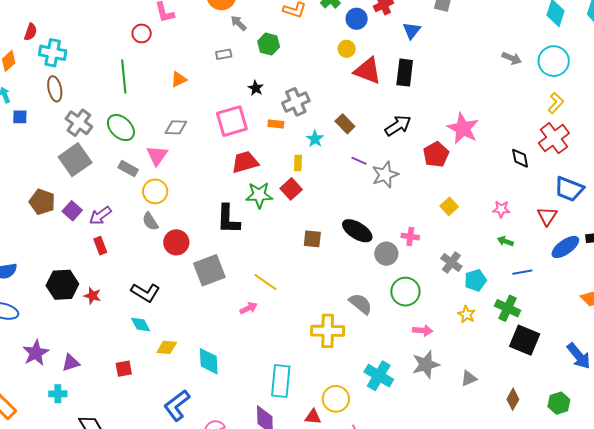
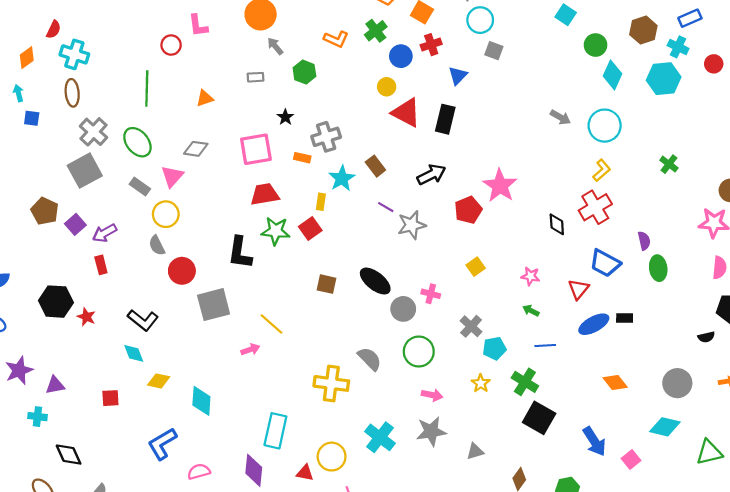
cyan star: (315, 139) -> (342, 178), size x1.4

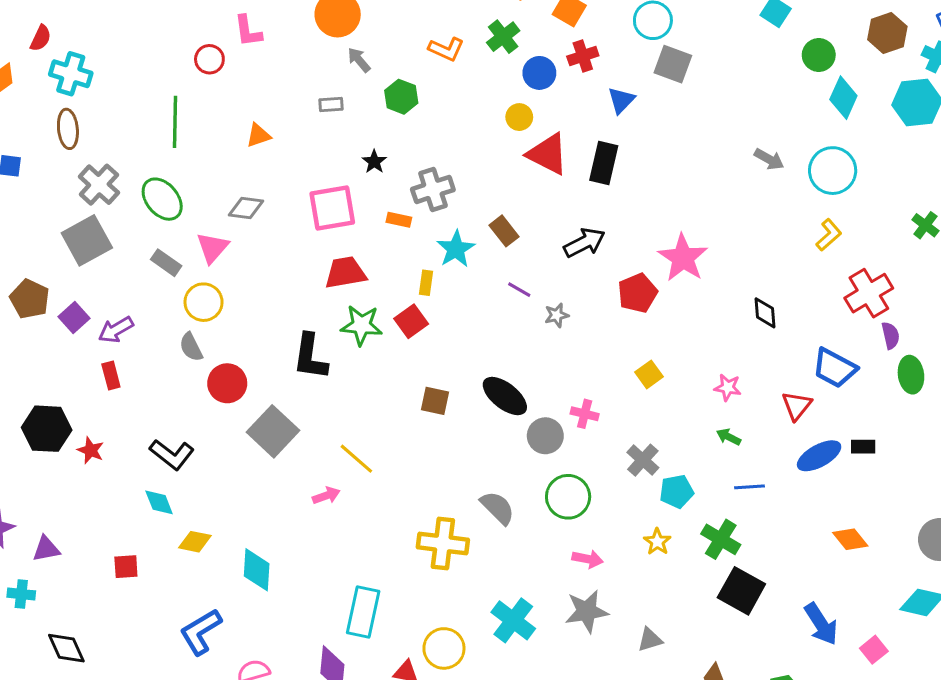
gray square: (494, 51) -> (673, 64), size x1.4
red cross: (595, 207) -> (869, 293), moved
gray star: (412, 225) -> (557, 315), size x0.6
gray square: (214, 305) -> (273, 431), turned -32

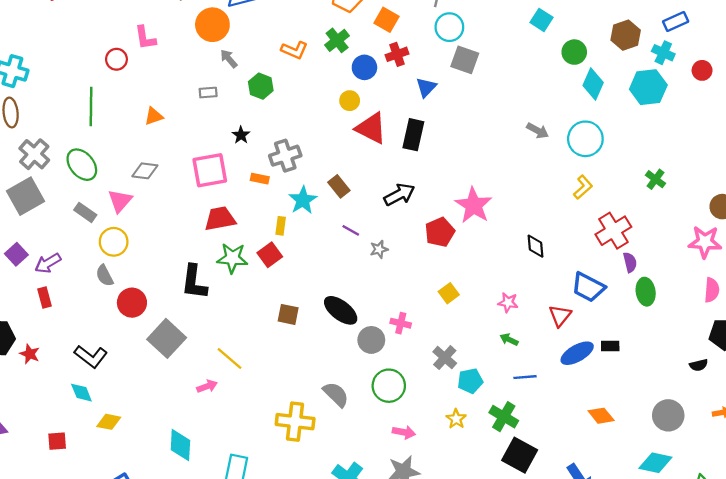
cyan diamond: (257, 570) -> (180, 445), moved

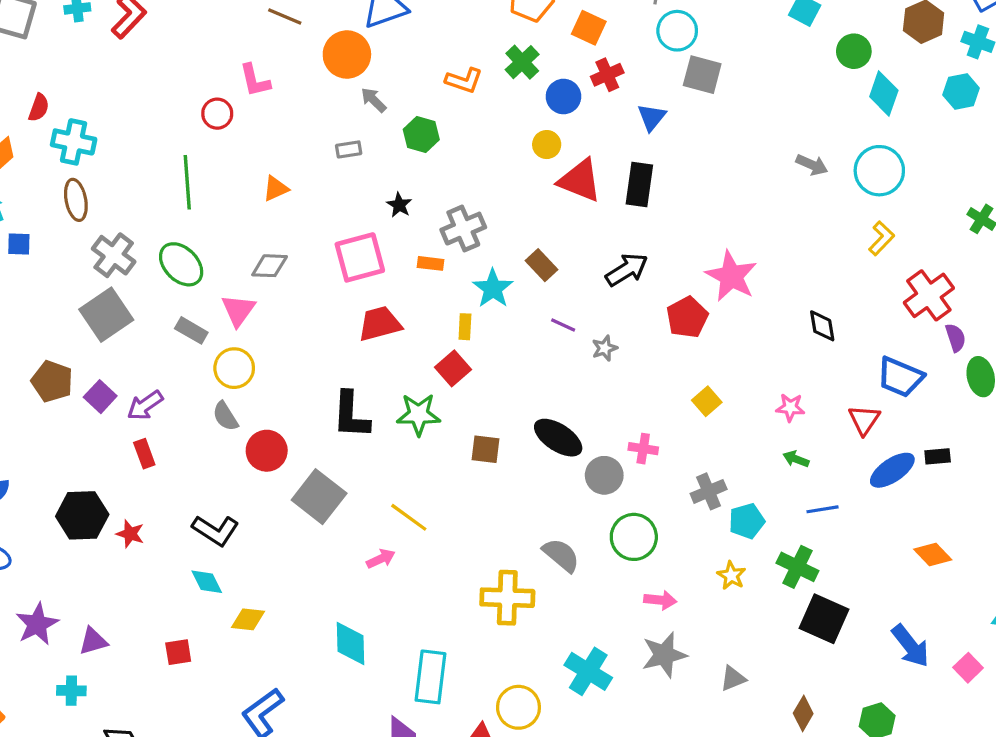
cyan hexagon: (648, 87) -> (961, 91), size x0.7
green star: (232, 258) -> (418, 414), moved
gray cross: (445, 358) -> (709, 491), turned 30

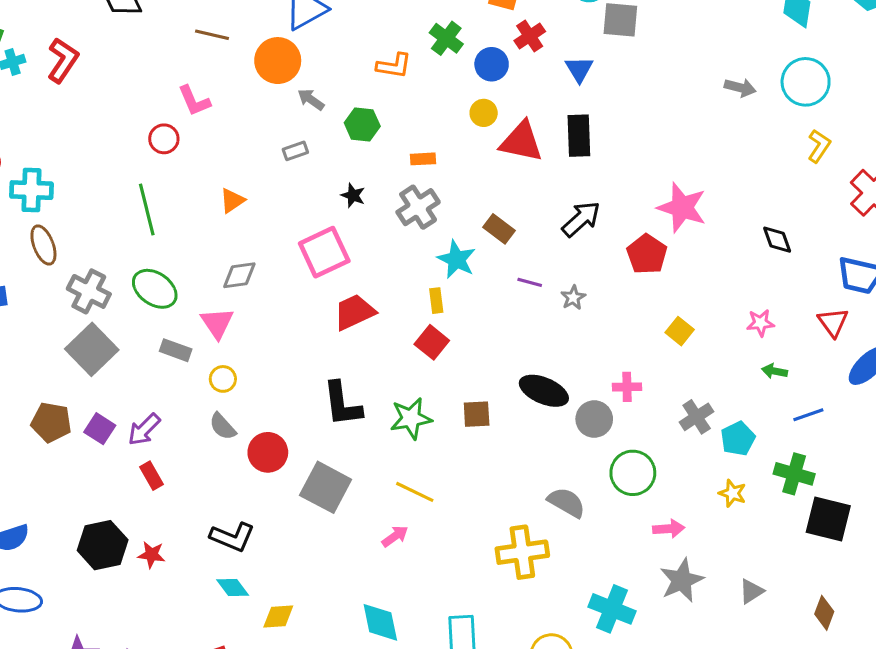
orange rectangle: (431, 263) -> (423, 159), moved
yellow circle: (234, 368) -> (223, 379), size x0.7
green star: (418, 414) -> (411, 418), moved

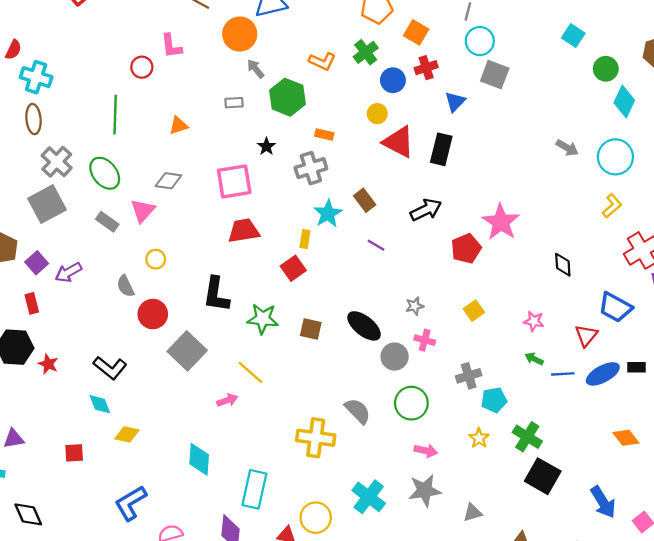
green hexagon: (362, 124) -> (288, 97), size x1.4
gray star: (573, 298) -> (415, 306), moved
yellow circle: (223, 379) -> (156, 259), moved
blue line: (808, 415) -> (563, 374), moved
red rectangle: (151, 476) -> (32, 303), moved

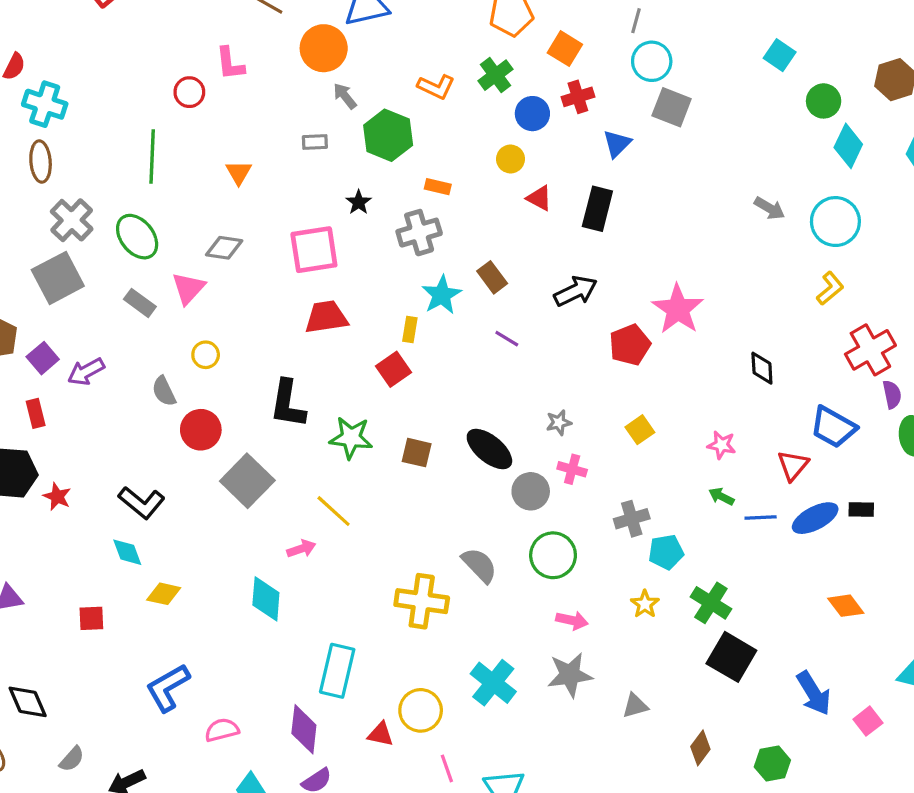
orange triangle: (178, 126) -> (239, 172), turned -42
red triangle: (399, 142) -> (539, 198), size x0.6
cyan diamond: (199, 459) -> (266, 599), moved

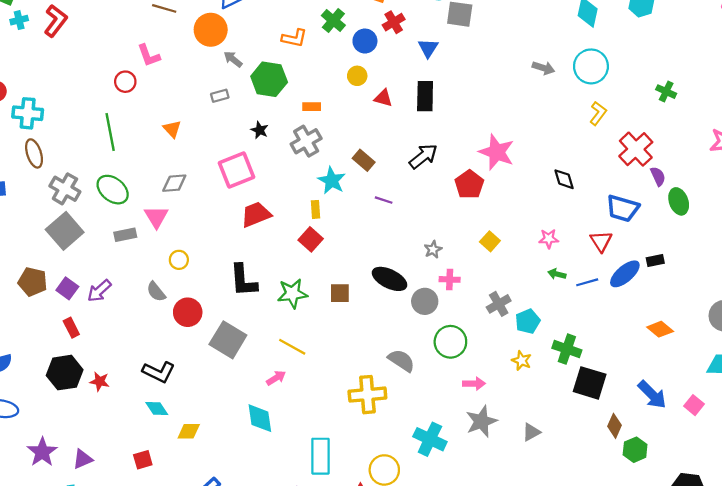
gray rectangle: (140, 303) -> (125, 235), turned -35
brown diamond: (700, 748) -> (614, 426), moved

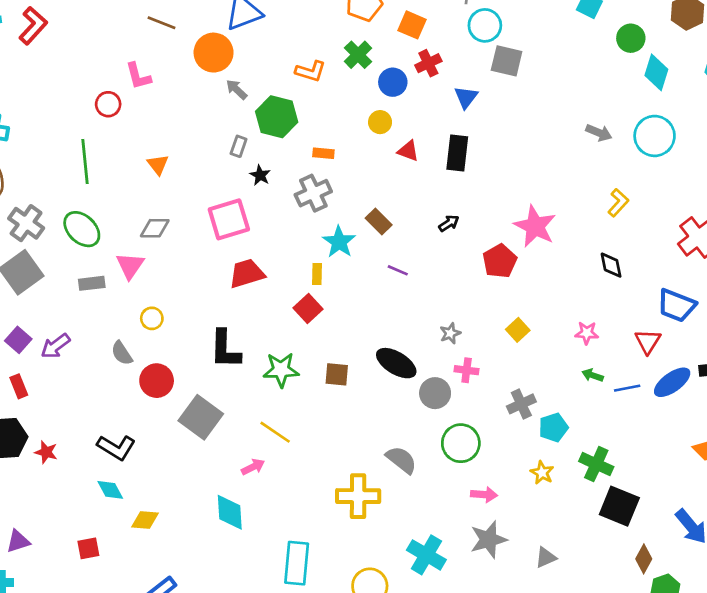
gray rectangle: (220, 96) -> (239, 146), moved, turned -60
yellow L-shape: (598, 113) -> (618, 203), moved
black arrow: (423, 156) -> (449, 223), size x0.6

